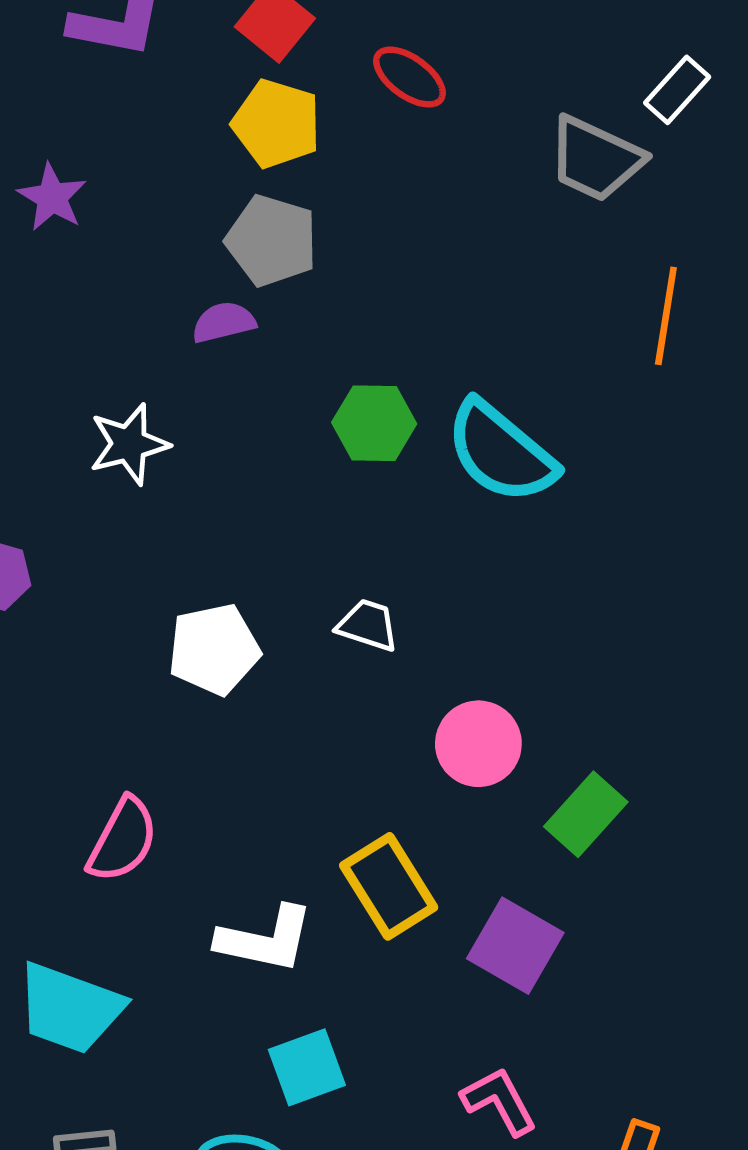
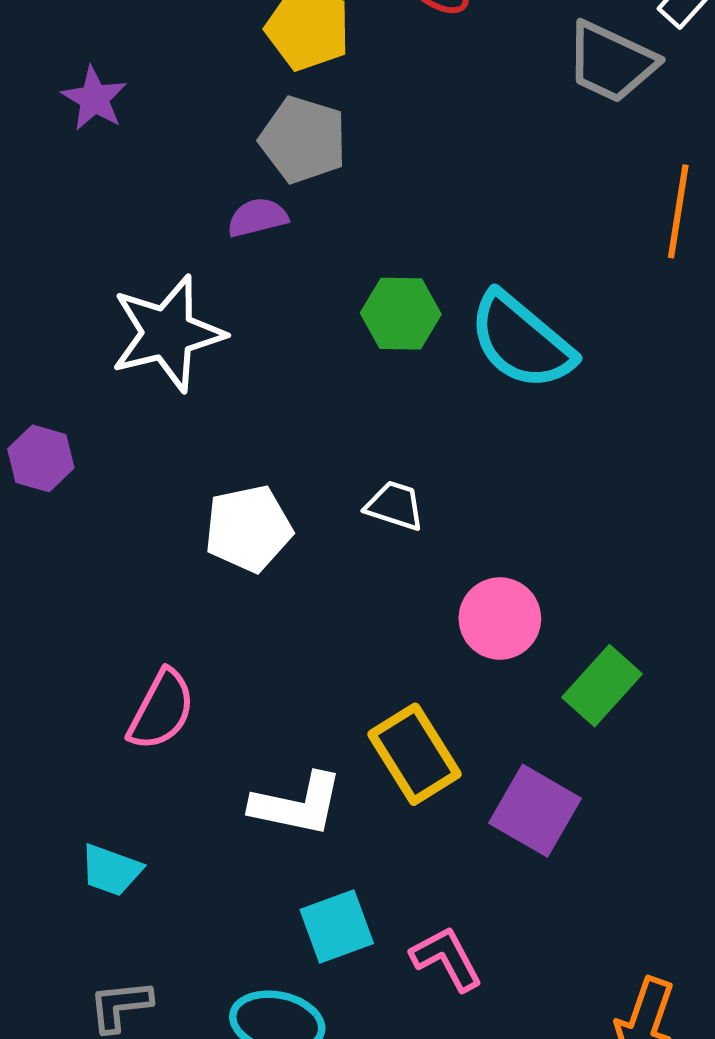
white star: (129, 444) -> (167, 333), size x1.5
cyan trapezoid: (70, 1008) -> (111, 870), size x0.6
pink L-shape: (499, 1101) -> (447, 959), moved

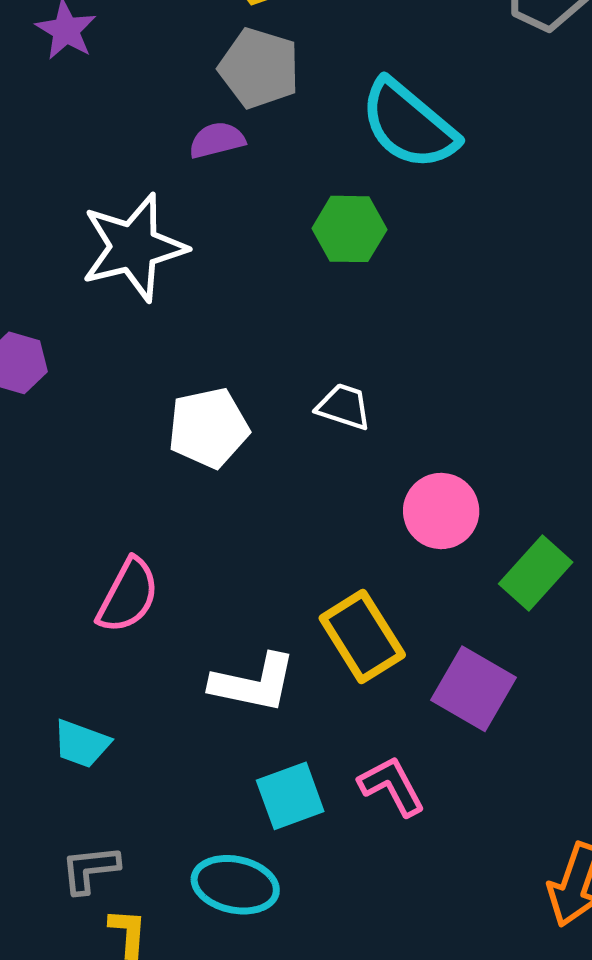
cyan semicircle: (521, 341) -> (409, 125), moved
pink L-shape: (447, 959) -> (392, 786), moved

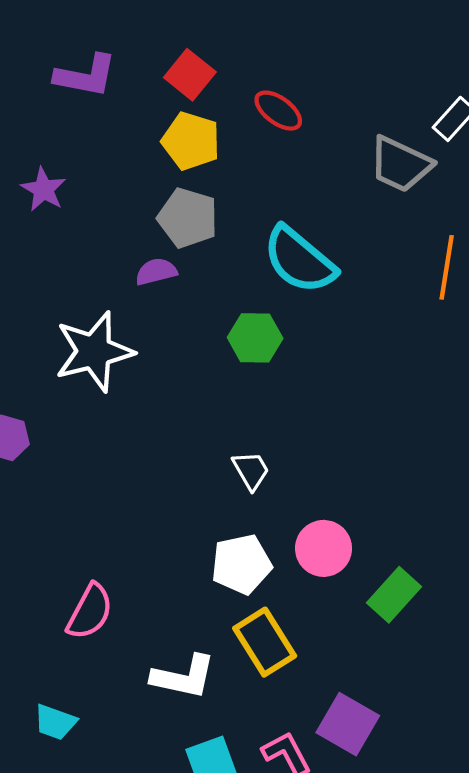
white trapezoid: (344, 407) -> (251, 471), turned 42
white pentagon: (208, 428) -> (241, 564), moved
purple square: (474, 689) -> (348, 724), moved

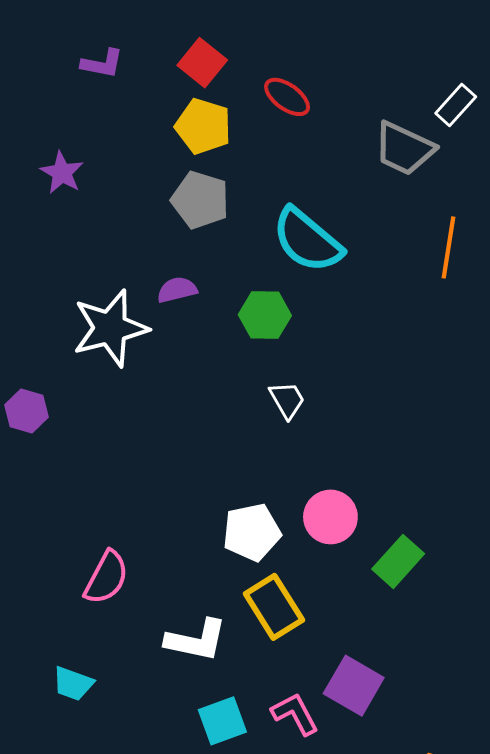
purple L-shape: (86, 76) -> (102, 64), size x0.7
purple semicircle: (156, 272) -> (177, 290), moved
white trapezoid: (251, 471) -> (287, 400), moved

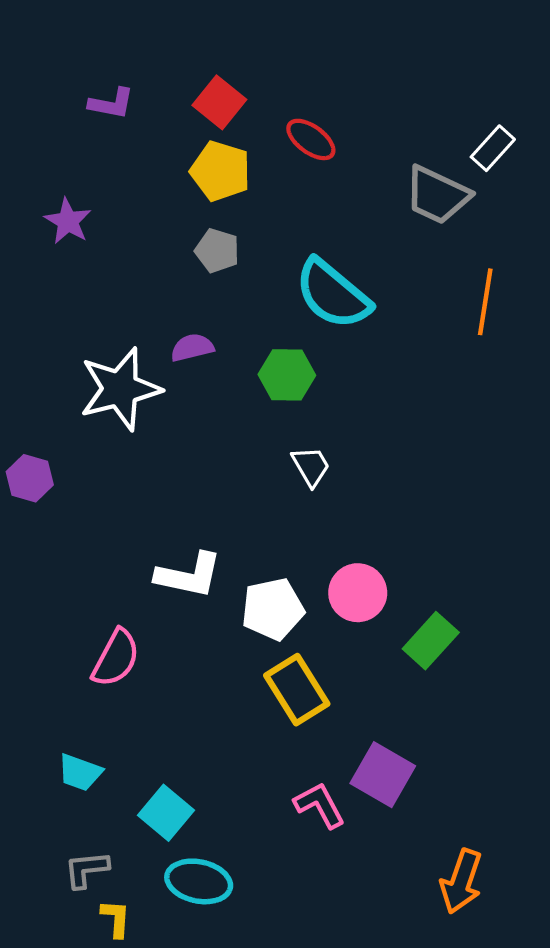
gray pentagon: (200, 200) -> (217, 251), size x0.7
white L-shape: (196, 640) -> (189, 575), moved
cyan square: (222, 721) -> (166, 813), moved, turned -30

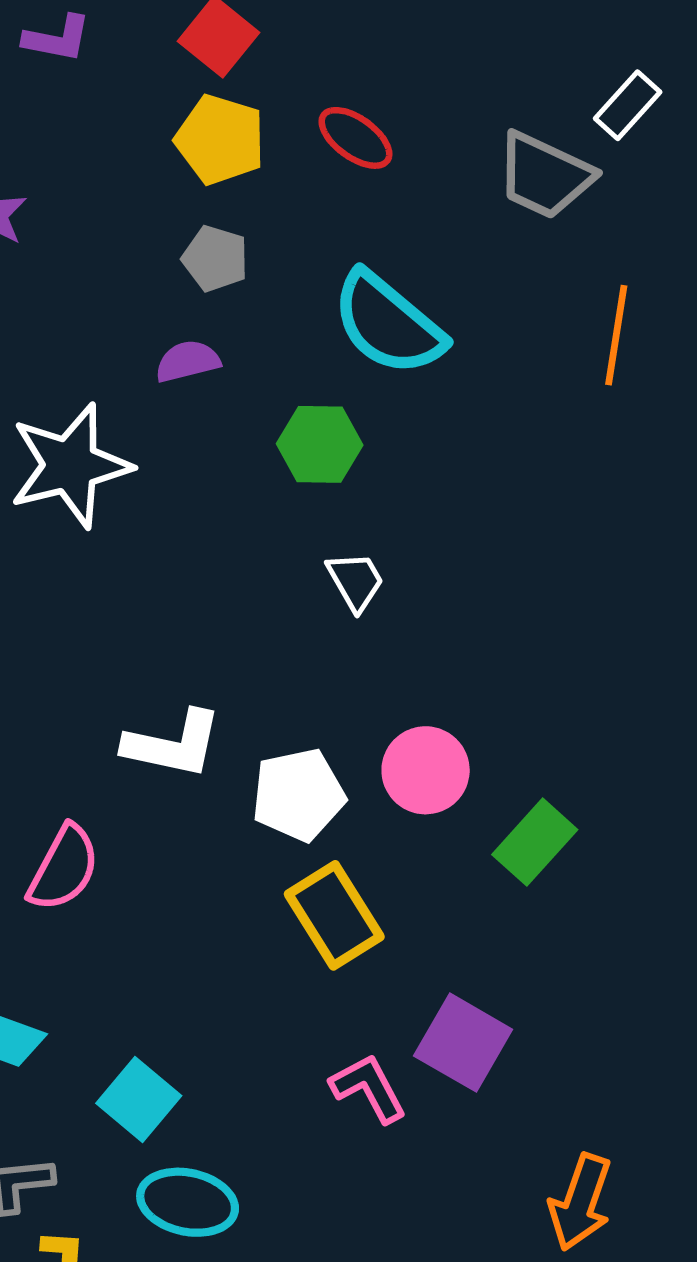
red ellipse: (311, 139) -> (355, 138), moved
purple semicircle: (192, 348) -> (188, 361), moved

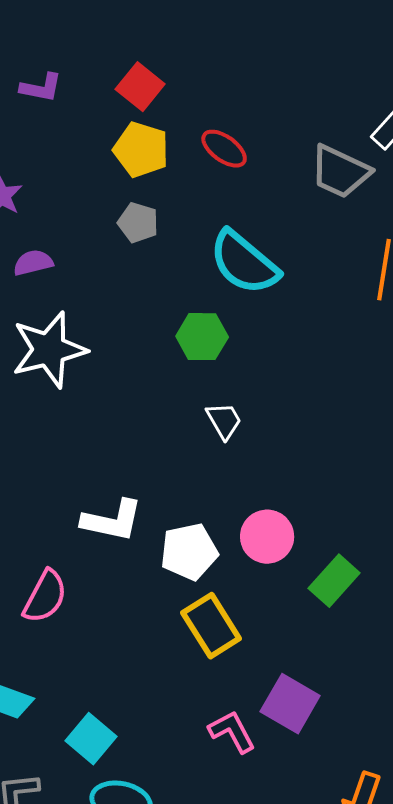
purple semicircle: (188, 361) -> (33, 263), moved

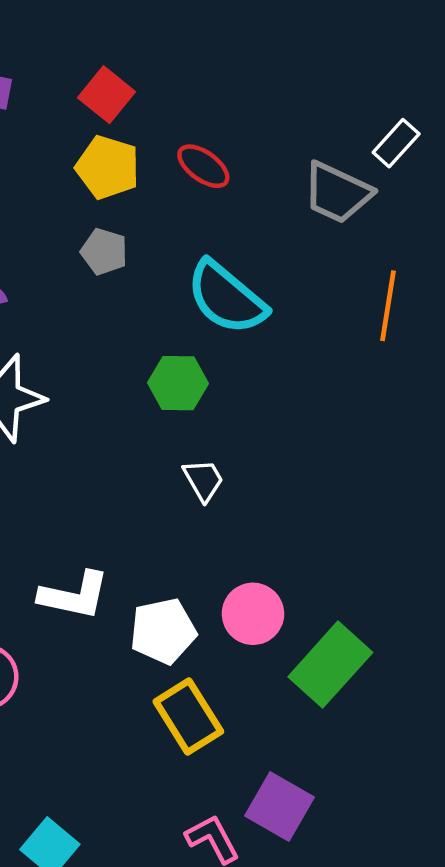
green rectangle: (334, 581) -> (330, 665), size x1.4

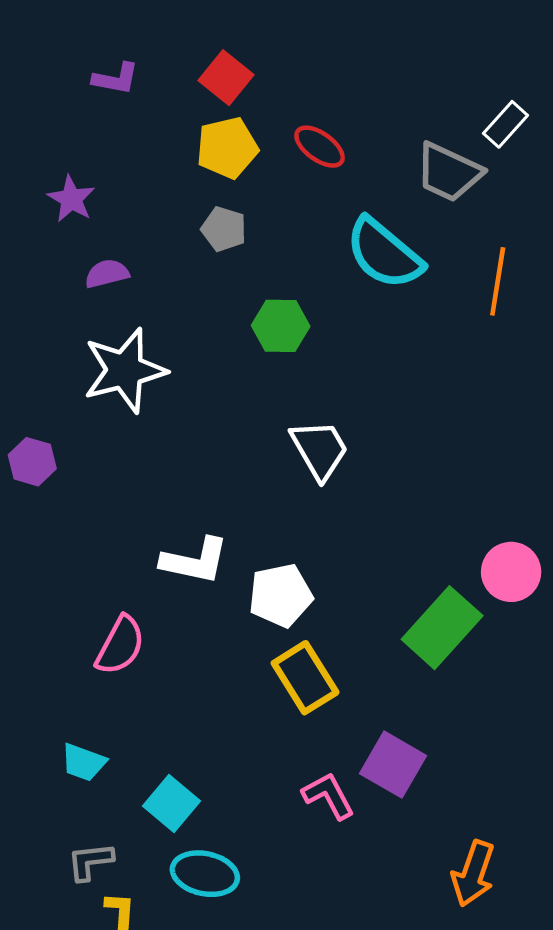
yellow pentagon: (108, 167) -> (227, 148), turned -30
cyan semicircle: (226, 298) -> (384, 253), moved
green hexagon: (178, 383) -> (281, 326), moved
white trapezoid: (203, 480) -> (320, 449), size x1.5
pink circle: (253, 614) -> (511, 572), moved

